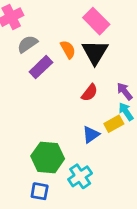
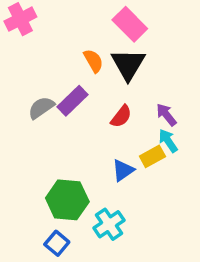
gray semicircle: (27, 44) -> (41, 108), moved
purple rectangle: (41, 67) -> (73, 101), moved
blue square: (40, 191) -> (57, 243), turned 30

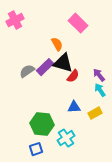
black triangle: (128, 64) -> (63, 63), moved, turned -45
yellow rectangle: (152, 156) -> (95, 113), moved
blue triangle: (123, 170) -> (74, 107), turned 32
blue square: (57, 243) -> (36, 149), turned 32

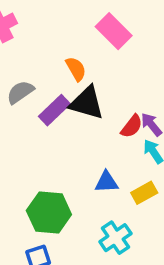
gray semicircle: (27, 71) -> (20, 92), moved
red semicircle: (73, 76) -> (132, 126), moved
cyan cross: (66, 138) -> (115, 238), moved

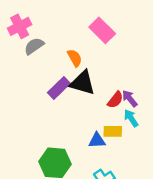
gray semicircle: (20, 92) -> (34, 46), moved
yellow rectangle: (144, 193) -> (113, 131), moved, turned 30

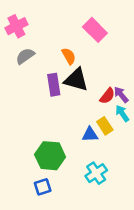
gray semicircle: (34, 46) -> (25, 56), moved
purple rectangle: (59, 88) -> (54, 85), turned -55
yellow rectangle: (113, 131) -> (105, 126), turned 56

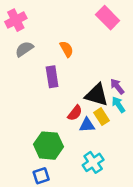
pink rectangle: (95, 30) -> (108, 18), moved
black triangle: (76, 80) -> (97, 95), moved
red semicircle: (107, 96) -> (75, 113), moved

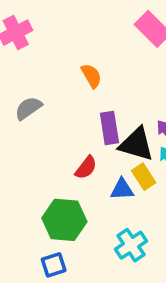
gray semicircle: (24, 49) -> (28, 108), moved
purple rectangle: (52, 77) -> (109, 128), moved
red semicircle: (75, 113) -> (86, 168), moved

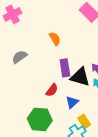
yellow rectangle: (144, 177) -> (84, 121), moved
blue triangle: (122, 189) -> (72, 102), turned -40

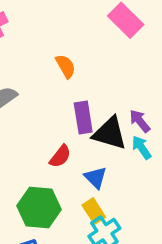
blue triangle: (72, 102) -> (96, 178), turned -32
yellow rectangle: (84, 121) -> (94, 211), moved

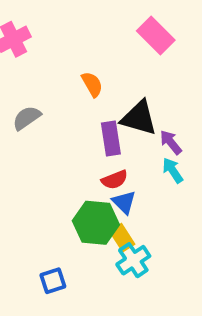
black triangle: (110, 133) -> (139, 118), moved
red semicircle: (60, 156) -> (115, 180), moved, turned 30
green hexagon: (39, 208) -> (96, 223), moved

